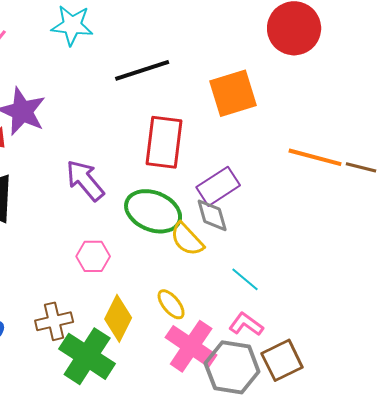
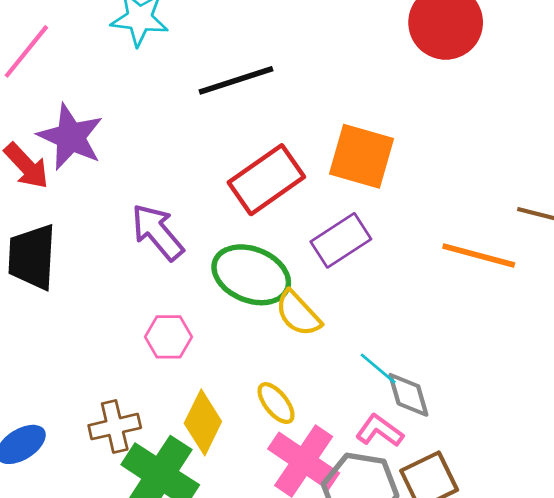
orange square: (233, 93) -> (362, 156), moved, turned 33
red rectangle: (164, 142) -> (266, 180), turned 48
orange line: (315, 157) -> (479, 256), moved
gray diamond: (212, 215) -> (408, 395), moved

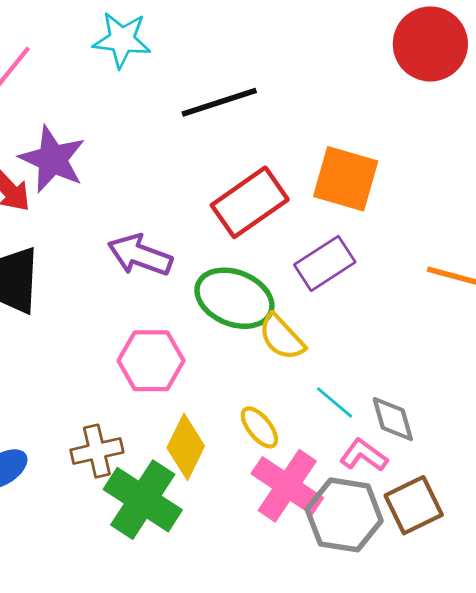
purple arrow: (157, 232) -> (140, 255), turned -30
pink hexagon: (168, 337) -> (151, 361), size x1.4
cyan line: (378, 369) -> (334, 402), moved

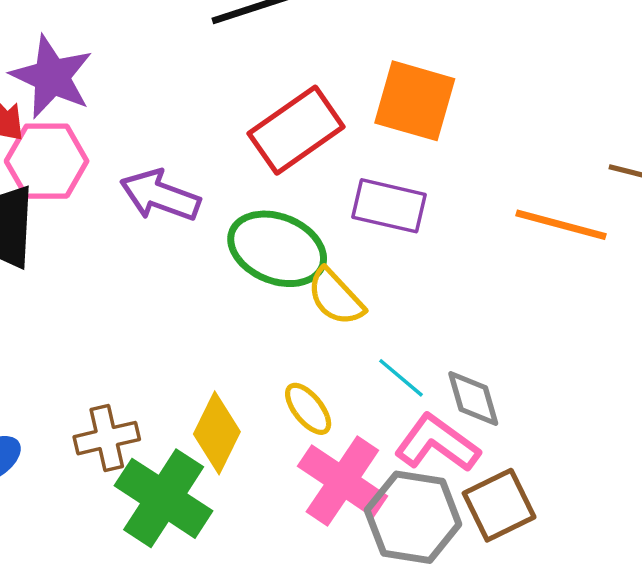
purple rectangle: (325, 263) -> (389, 206), turned 46
pink hexagon: (151, 361) -> (47, 161), moved
pink L-shape: (364, 455) -> (437, 443), size x1.4

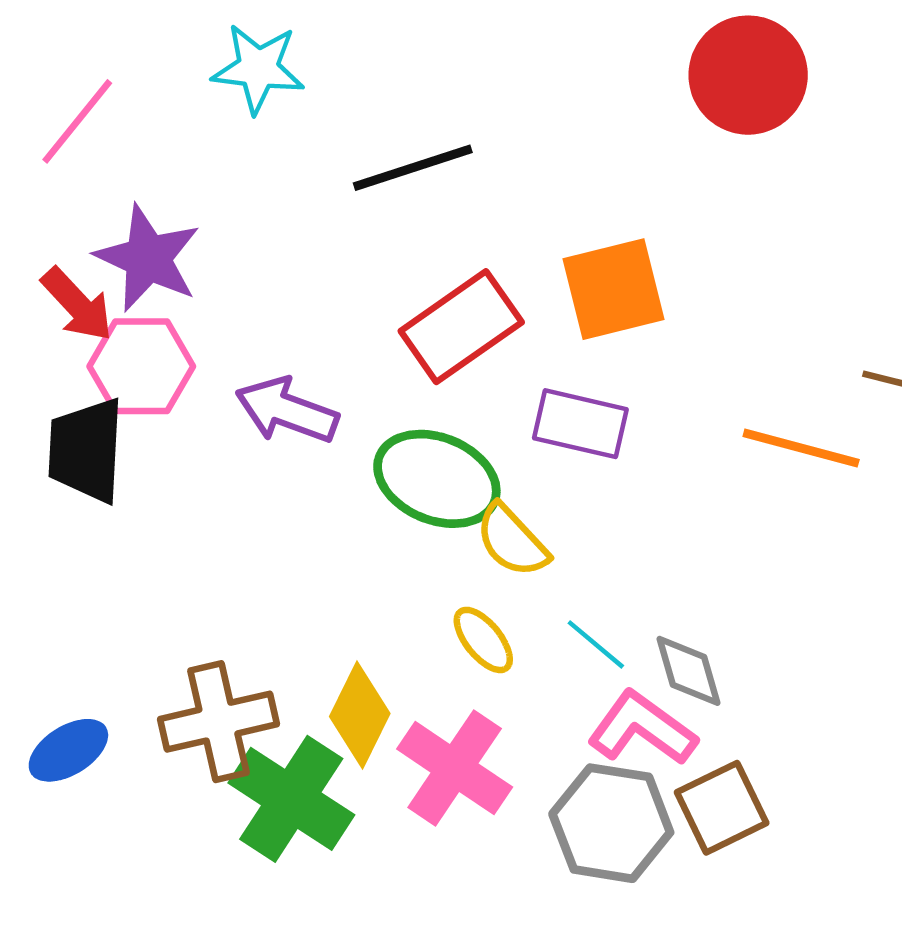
orange square: (415, 101) -> (613, 289), turned -30
yellow ellipse: (308, 409) -> (483, 640), moved
brown cross: (107, 438) -> (218, 722), size x1.4
pink cross: (342, 481) -> (455, 768), moved

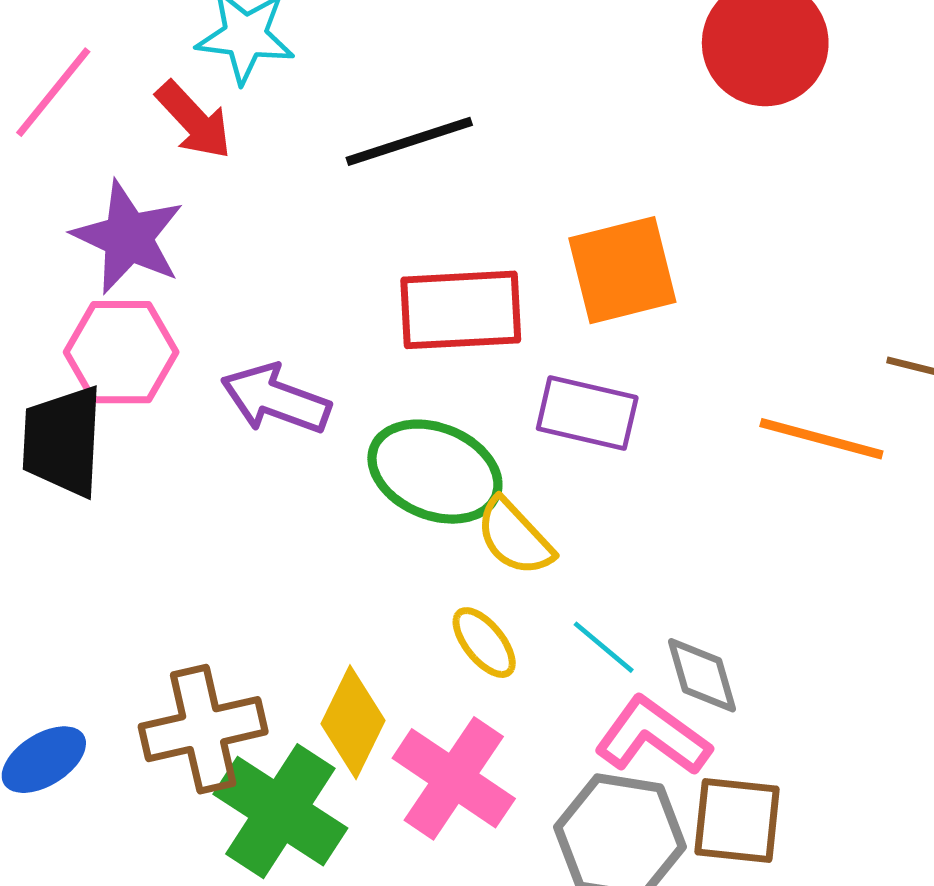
red arrow: (77, 305) -> (194, 120), moved
red rectangle: (461, 327) -> (461, 310), turned 32
brown square: (722, 808) -> (737, 821), turned 32

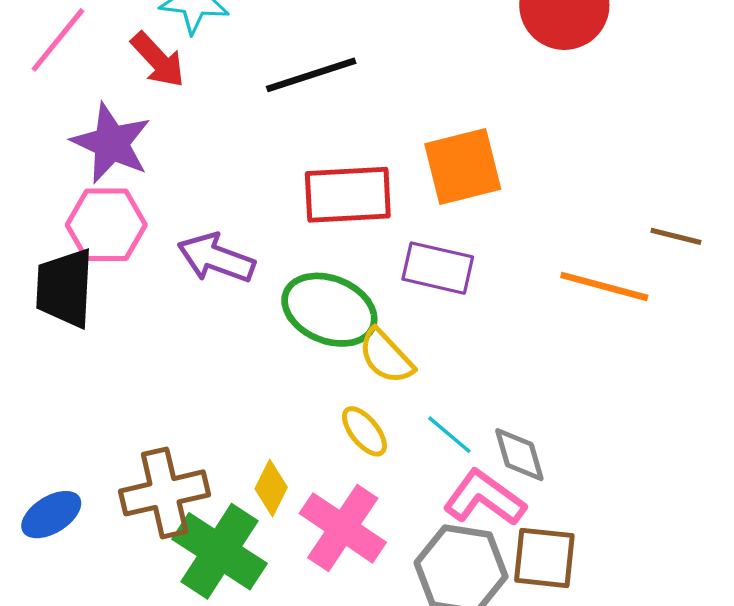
yellow diamond: (353, 722) -> (271, 488), size x0.7

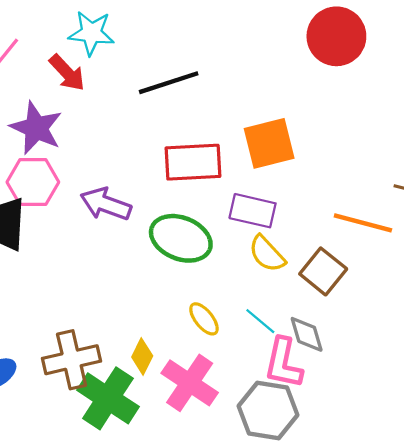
yellow semicircle: (386, 356) -> (267, 254), moved
pink L-shape: (484, 498) -> (283, 363), turned -114
brown square: (544, 558) -> (323, 271), moved, turned 33

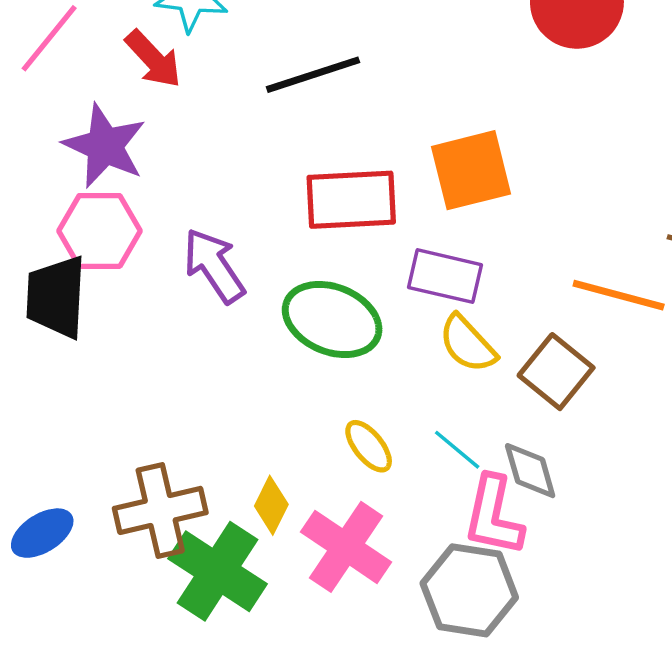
purple arrow: (106, 204) -> (214, 266), turned 36

